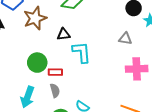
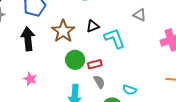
brown star: (35, 18) -> (63, 31), moved
gray triangle: (125, 39) -> (140, 15), moved, turned 32

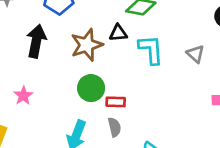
black triangle: (93, 26) -> (118, 33), moved
cyan L-shape: (115, 38) -> (151, 50), moved

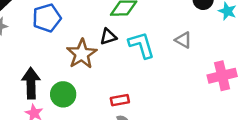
black arrow: (36, 41) -> (31, 83), moved
green circle: (91, 88) -> (63, 94), moved

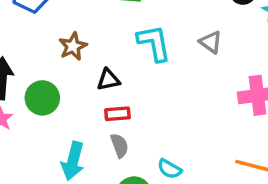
black triangle: (108, 37) -> (108, 80), moved
brown star: (82, 54) -> (73, 46), size x0.7

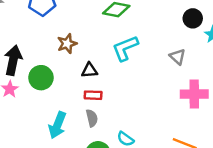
gray triangle: (211, 42) -> (177, 57), moved
cyan L-shape: (154, 43) -> (125, 48), turned -108

